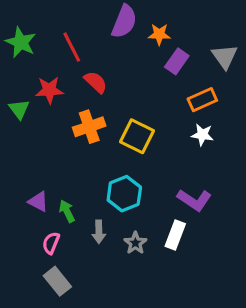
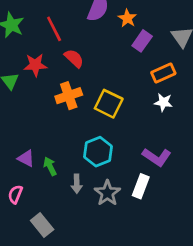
orange star: (159, 34) -> (127, 18), turned 30
pink semicircle: (51, 243) -> (15, 194), moved
gray star: (135, 243) -> (107, 193), size x1.4

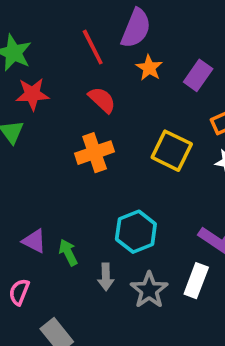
orange star: (127, 18) -> (149, 68), moved
red line: (54, 29) -> (93, 47), moved
red star: (35, 65) -> (32, 94), moved
yellow square: (109, 104) -> (172, 151), moved

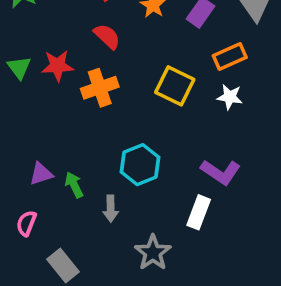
red star: (32, 94) -> (58, 66), moved
purple triangle: (34, 241) -> (41, 174), turned -45
gray star: (149, 290) -> (153, 253), moved

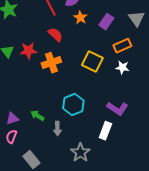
purple triangle: (41, 174) -> (12, 119), moved
green arrow: (74, 185) -> (37, 116), turned -32

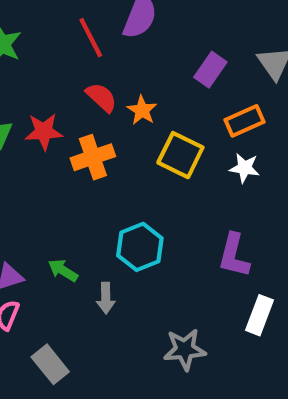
orange star: (80, 18) -> (142, 110), moved
purple L-shape: (117, 109) -> (234, 255), turned 70
white rectangle: (105, 131) -> (259, 315), moved
gray star: (80, 153) -> (185, 349), moved, turned 30

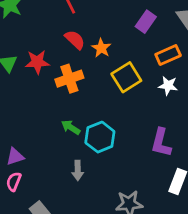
yellow square: (180, 155) -> (126, 77), turned 32
green arrow: (63, 270) -> (71, 127), moved

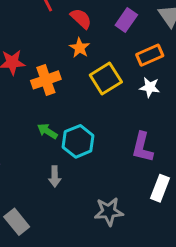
red semicircle: (75, 40) -> (81, 19), moved

